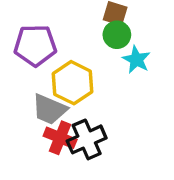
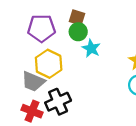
purple pentagon: (35, 45) -> (41, 28), moved
red cross: (60, 138) -> (32, 111), moved

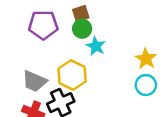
brown square: (77, 18) -> (81, 14), turned -35
yellow hexagon: (49, 64) -> (72, 75), moved

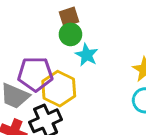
purple pentagon: (43, 25) -> (35, 74), moved

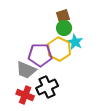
yellow hexagon: (59, 89) -> (59, 49), moved

